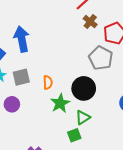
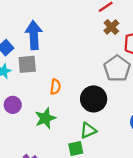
gray square: (21, 77) -> (27, 64), moved
green star: (60, 103) -> (45, 118), moved

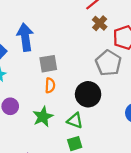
gray square: (27, 64) -> (48, 64), moved
green triangle: (88, 130) -> (75, 121), moved, turned 49

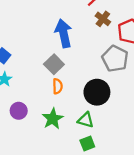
blue arrow: (25, 37) -> (63, 33), moved
gray square: (48, 64) -> (54, 64), turned -30

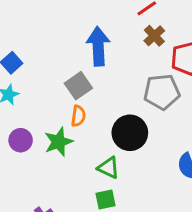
gray pentagon: (115, 59) -> (162, 92), turned 30
green star: (53, 119) -> (59, 142), moved

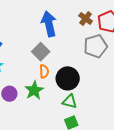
brown cross: (154, 36) -> (86, 18), moved
black circle: (130, 133) -> (68, 78), moved

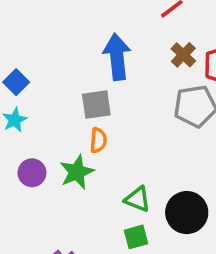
gray square: (41, 52) -> (96, 105), turned 30
black circle: (68, 78) -> (187, 213), moved

